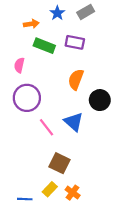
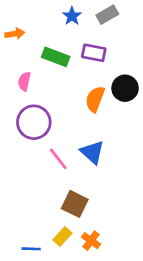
orange arrow: (31, 24) -> (15, 34), moved
black circle: (100, 100) -> (125, 88), moved

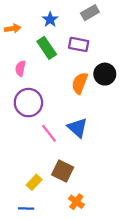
blue star: (72, 16) -> (50, 19), moved
green rectangle: (56, 57) -> (47, 48), turned 35
yellow rectangle: (62, 237) -> (34, 182), moved

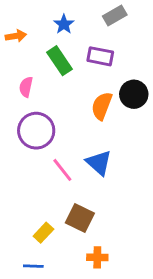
orange cross: (76, 202) -> (97, 257), turned -35

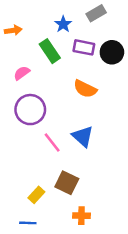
blue star: (64, 24) -> (63, 24), moved
pink semicircle: (26, 87) -> (22, 73), turned 42
black circle: (134, 94) -> (112, 52), moved
orange semicircle: (102, 106) -> (85, 89), turned -85

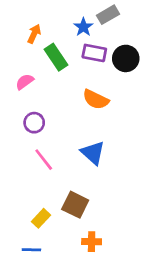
blue star: (63, 24) -> (83, 27), moved
orange arrow: (13, 30) -> (34, 34), moved, turned -56
purple circle: (30, 110) -> (34, 123), size x0.6
pink line: (52, 142) -> (44, 160), moved

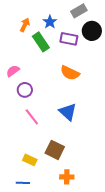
blue star: (83, 27) -> (50, 22), moved
black circle: (126, 58) -> (92, 31), moved
pink semicircle: (25, 82) -> (13, 71), moved
yellow rectangle: (41, 218) -> (30, 160), turned 72

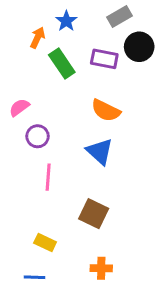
blue star: (50, 22) -> (66, 21), moved
blue triangle: (68, 112) -> (100, 151), moved
pink line: (32, 117) -> (48, 177), turned 42
brown square: (55, 150) -> (94, 214), moved

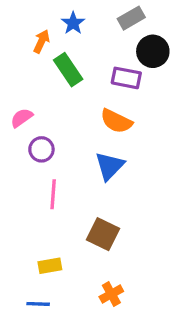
purple rectangle: (104, 59) -> (126, 78), moved
blue triangle: (100, 151) -> (110, 166), turned 32
yellow rectangle: (45, 242) -> (50, 266), turned -35
orange cross: (101, 268) -> (111, 294), turned -30

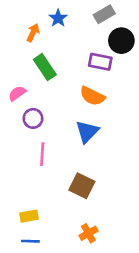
green rectangle: (68, 70) -> (45, 67), moved
yellow rectangle: (50, 266) -> (29, 216), moved

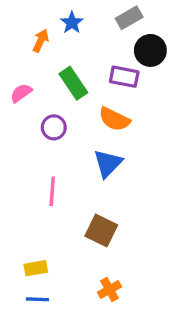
green rectangle: (45, 67) -> (73, 83), moved
pink semicircle: (17, 93) -> (21, 93), moved
purple circle: (33, 118) -> (54, 127), moved

